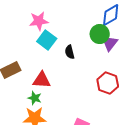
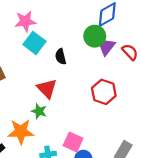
red triangle: (42, 80) -> (47, 88), moved, turned 42
green star: (35, 98) -> (39, 111), moved

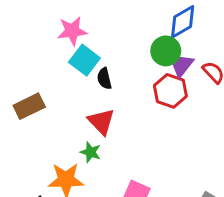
black semicircle: (61, 57) -> (104, 79), moved
red hexagon: (104, 92) -> (170, 91), moved

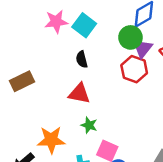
cyan square: (84, 60) -> (84, 25), moved
red triangle: (101, 122) -> (79, 94), turned -35
green star: (91, 152) -> (89, 125), moved

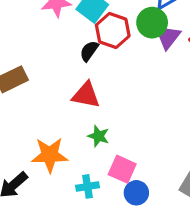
black semicircle: (82, 59) -> (89, 51), turned 49
red hexagon: (134, 69) -> (113, 30), moved

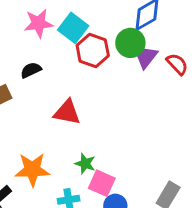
black semicircle: (89, 51) -> (31, 70), moved, turned 30
green star: (99, 136) -> (85, 164), moved

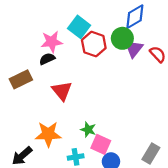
pink star: (38, 23) -> (52, 42), moved
red triangle: (67, 112) -> (62, 91), moved, turned 40

